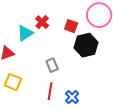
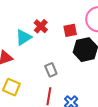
red square: (71, 26) -> (70, 30), turned -32

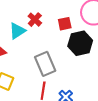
gray rectangle: (51, 70) -> (45, 64), size x1.6

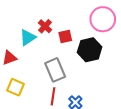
red square: (65, 24) -> (65, 36), moved

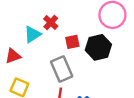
red square: (65, 36) -> (72, 42), moved

